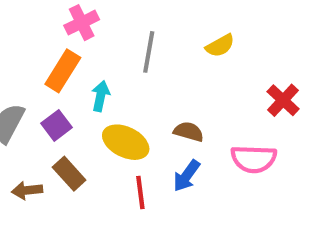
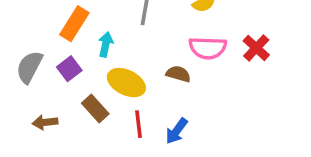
pink semicircle: (254, 159) -> (208, 48), moved
brown rectangle: (69, 174) -> (95, 109), moved
blue arrow: (187, 176) -> (177, 131), moved

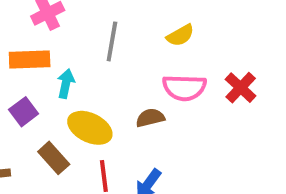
orange rectangle: (74, 24) -> (30, 59), turned 56
brown semicircle: (178, 74) -> (150, 118), turned -30

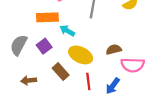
cyan arrow: (66, 84) -> (67, 31), turned -72
pink semicircle: (184, 88) -> (133, 65), moved

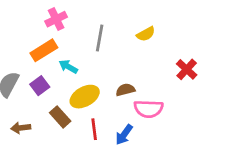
orange rectangle: (47, 17) -> (44, 50), turned -30
yellow ellipse: (81, 55) -> (85, 97), turned -55

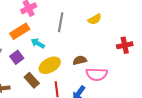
red cross: (187, 69) -> (125, 45), turned 35

